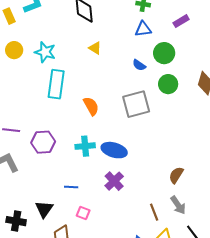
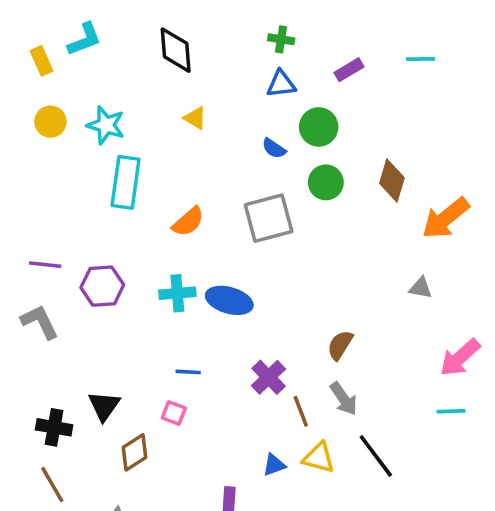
orange semicircle: (91, 106) -> (188, 222), turned 78
purple cross: (114, 181) -> (269, 377), moved
blue line: (71, 187) -> (188, 372), moved

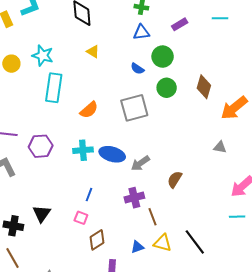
yellow circle: (50, 122) -> (11, 64), moved
blue line: (188, 372) -> (89, 195), turned -72
purple cross: (269, 377) -> (134, 198), turned 30
gray arrow: (344, 399) -> (140, 163), moved, turned 90
brown diamond: (134, 452) -> (97, 240), moved

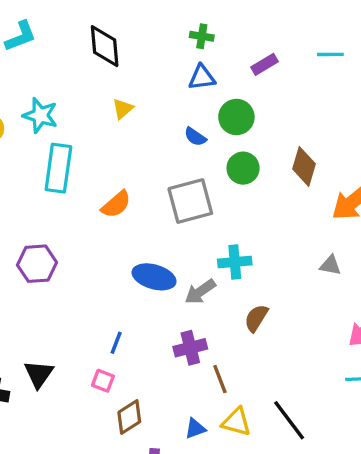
yellow triangle: (93, 51) -> (123, 109), turned 48
cyan cross: (83, 150) -> (235, 262), moved

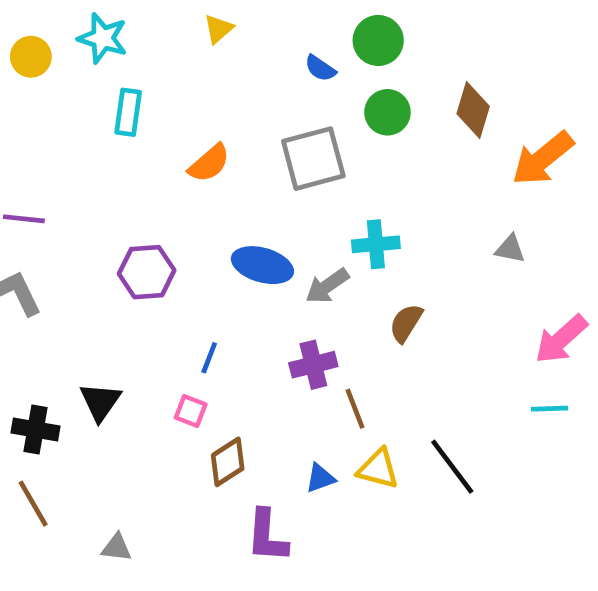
cyan rectangle: (58, 168) -> (128, 112), size x0.7
purple hexagon: (37, 264) -> (147, 272), moved

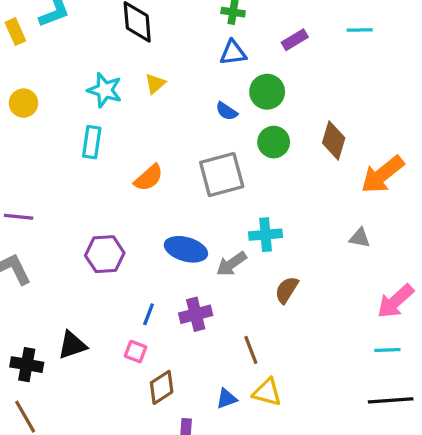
cyan star: (103, 38) -> (105, 90), moved
purple cross: (313, 365) -> (196, 314), moved
black triangle: (100, 402) -> (72, 345), turned 36
black line: (452, 467) -> (391, 400), moved, turned -57

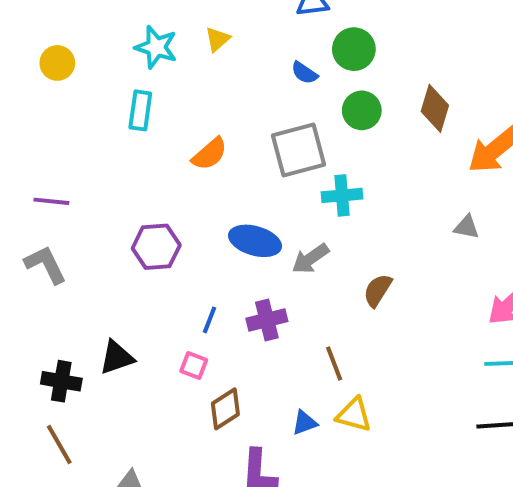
cyan cross: (266, 235) -> (342, 195), moved

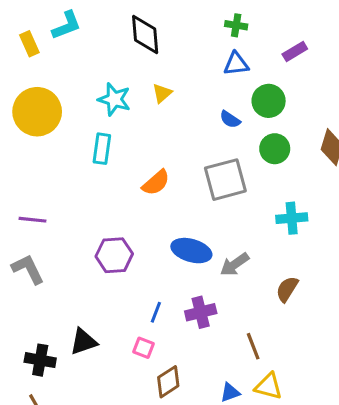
yellow circle: (57, 63) -> (37, 112), size x1.8
cyan cross: (342, 195) -> (292, 218), moved

